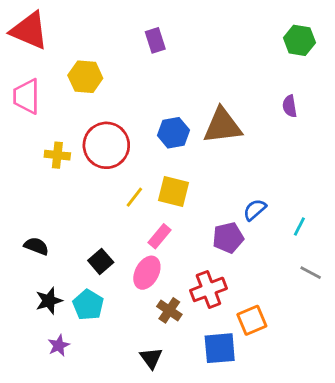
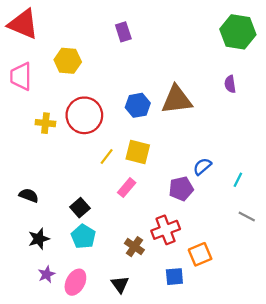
green hexagon: (299, 40) -> (238, 32), size x1.4
pink ellipse: (147, 273) -> (75, 282), moved
cyan pentagon: (88, 305) -> (83, 237), moved
blue square: (220, 348) -> (174, 277), size x0.7

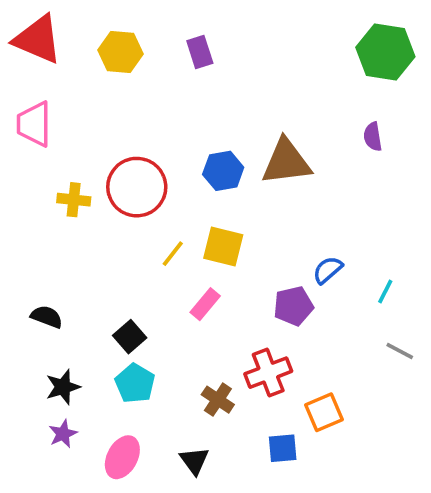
yellow hexagon: (68, 61) -> (121, 52), moved
purple star: (47, 274) -> (63, 434), moved

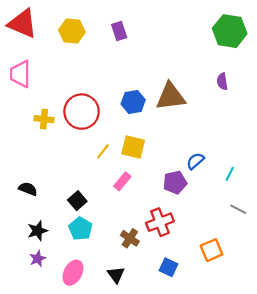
orange square: (324, 412) -> (211, 250), moved
blue square: (283, 448) -> (169, 267), turned 30

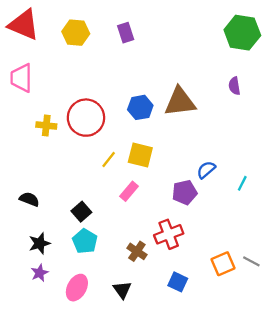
gray line: (238, 209) -> (251, 261), moved

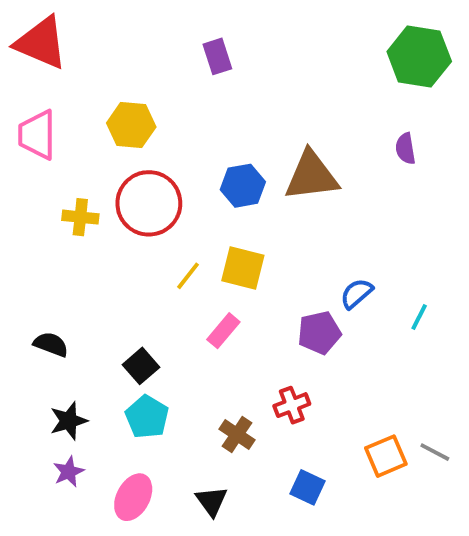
yellow hexagon: (76, 33) -> (131, 125), moved
red cross: (169, 234) -> (292, 405), size x0.7

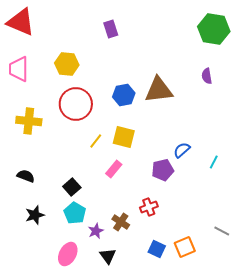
yellow cross: (80, 217) -> (29, 121), moved, size x1.4
orange square: (386, 456) -> (185, 247), moved
purple star: (69, 472) -> (96, 231), moved

